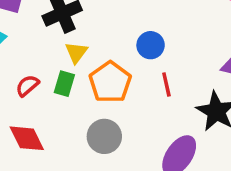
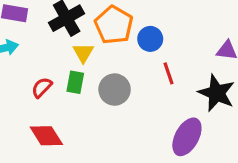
orange pentagon: (110, 82) -> (114, 25), moved
gray circle: (104, 136) -> (115, 90), moved

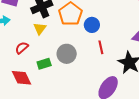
yellow triangle: (83, 53) -> (40, 29), moved
green rectangle: (75, 82) -> (44, 64), moved, turned 56

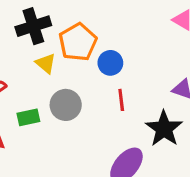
yellow triangle: (40, 29) -> (46, 63), moved, turned -32

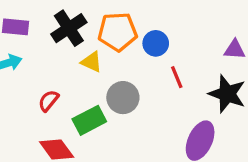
orange pentagon: (78, 42) -> (118, 32), turned -30
green rectangle: (28, 117) -> (89, 120), size x1.4

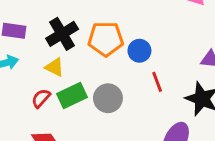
yellow triangle: (92, 62) -> (55, 67), moved
green rectangle: (89, 120) -> (72, 95), moved

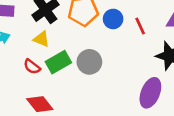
red line: (157, 82) -> (140, 26), moved
red semicircle: (41, 98) -> (32, 67), turned -90

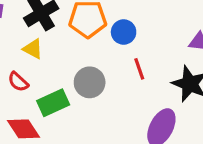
red line: (140, 26) -> (139, 69), moved
green rectangle: (58, 62) -> (53, 103), moved

